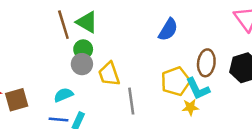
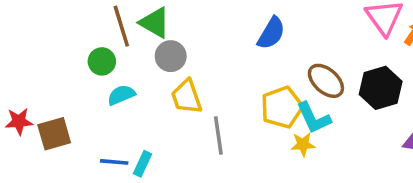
green circle: (83, 49) -> (102, 61), moved
brown ellipse: (206, 63) -> (326, 81), turned -55
gray circle: (82, 64) -> (171, 56), moved
cyan semicircle: (63, 95) -> (121, 95), moved

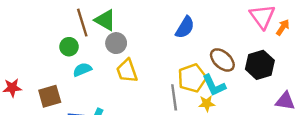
brown square: (54, 134) -> (50, 96), moved
gray line: (218, 136) -> (174, 97), moved

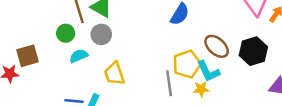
gray circle: (116, 43) -> (101, 34), moved
yellow trapezoid: (127, 71) -> (114, 74), moved
brown square: (50, 96) -> (28, 56), moved

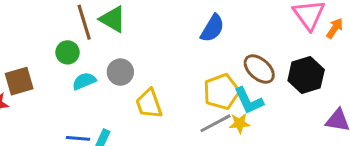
gray circle: (101, 34) -> (120, 72), moved
yellow trapezoid: (114, 74) -> (149, 104), moved
gray line: (169, 83) -> (215, 123), moved, turned 70

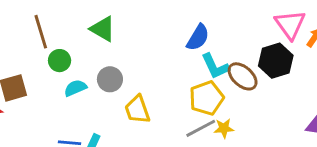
brown line: (84, 22) -> (41, 32), moved
black hexagon: (306, 75) -> (276, 61), moved
cyan L-shape: (249, 101) -> (215, 66), moved

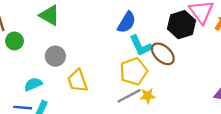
black hexagon: (276, 61) -> (182, 25), moved
cyan semicircle: (75, 88) -> (33, 84), moved

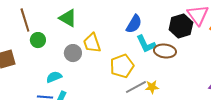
brown ellipse: (163, 54) -> (165, 51), turned -35
yellow pentagon: (134, 71) -> (122, 66), moved
yellow trapezoid: (78, 81) -> (92, 43), moved

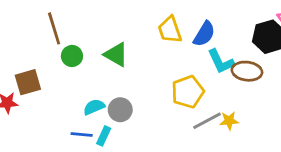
green triangle: (68, 18) -> (116, 55), moved
yellow trapezoid: (92, 43) -> (170, 30), moved
gray circle: (73, 53) -> (120, 110), moved

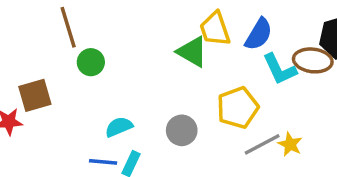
green triangle: (116, 55) -> (192, 52), moved
brown ellipse: (247, 71) -> (313, 60), moved
gray circle: (120, 110) -> (182, 130), moved
yellow star: (229, 121) -> (290, 144), turned 30

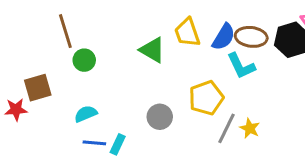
green triangle: (192, 52) -> (152, 50), moved
brown ellipse: (313, 60) -> (251, 37), moved
cyan semicircle: (119, 127) -> (86, 114), moved
gray line: (262, 144) -> (227, 128), turned -36

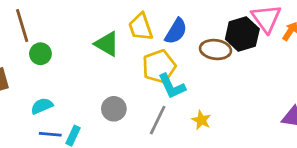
brown ellipse: (251, 37) -> (215, 50), moved
cyan L-shape: (241, 66) -> (172, 86), moved
yellow pentagon: (206, 98) -> (159, 66), moved
gray line: (227, 128) -> (158, 120), moved

